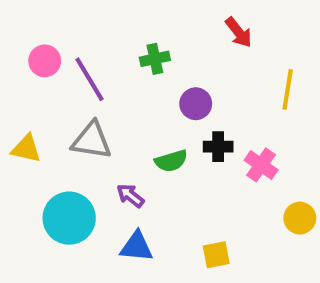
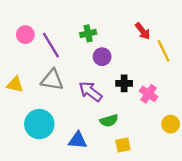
red arrow: (239, 32) -> (143, 31), moved
yellow line: (288, 89) -> (164, 51), turned -35
purple circle: (196, 104) -> (102, 57), moved
green semicircle: (171, 161) -> (109, 121), moved
purple arrow: (130, 196) -> (90, 92), moved, size x1.5

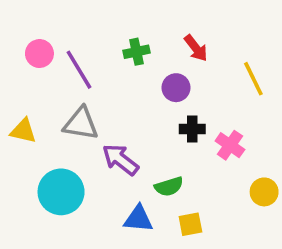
red arrow: (143, 31) -> (196, 48), moved
purple circle: (102, 57) -> (176, 88), moved
purple arrow: (90, 92) -> (120, 160), moved
blue triangle: (78, 140) -> (138, 219), moved

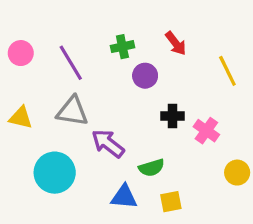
pink circle: (39, 54) -> (21, 53), moved
purple circle: (176, 88) -> (145, 76), moved

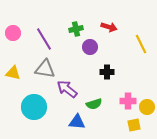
red arrow: (176, 43) -> (109, 27), turned -35
pink cross: (206, 131) -> (128, 101), moved, turned -35
yellow square: (171, 202) -> (134, 125), moved

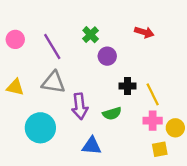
red arrow: (109, 27) -> (144, 32), moved
green cross: (76, 29) -> (91, 35), turned -32
yellow line: (141, 44) -> (153, 94), moved
purple arrow: (67, 89) -> (80, 106), turned -135
green semicircle: (94, 104) -> (112, 113), moved

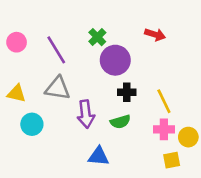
purple circle: (107, 56) -> (115, 60), size x1.5
black cross: (128, 86) -> (127, 92), moved
cyan circle: (40, 128) -> (32, 124), moved, size x0.7

